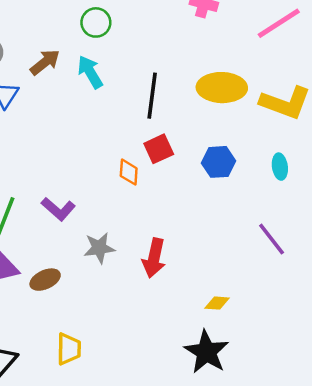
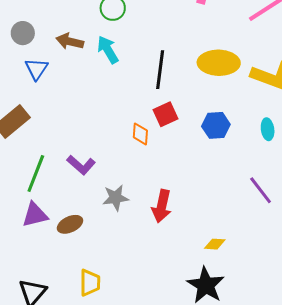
brown arrow: (45, 62) -> (70, 41), turned -128

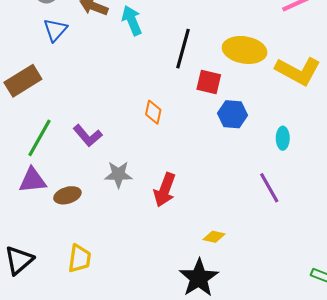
red square: (166, 114) -> (209, 82), moved, turned 30
cyan ellipse: (268, 129) -> (283, 138), moved

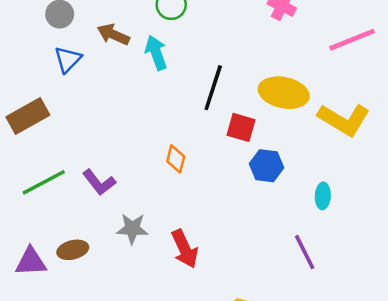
green line: (39, 138) -> (44, 182), turned 30
purple triangle: (33, 180) -> (31, 262), moved
red arrow: (165, 190) -> (185, 249), turned -48

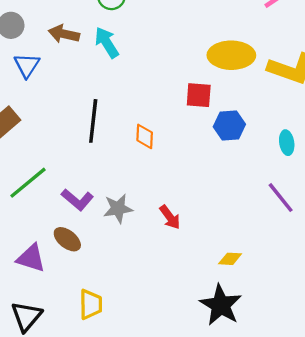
black line: (213, 88) -> (93, 121), moved
purple L-shape: (99, 182) -> (77, 200), moved
red arrow: (185, 249) -> (170, 217), size x0.7
brown ellipse: (73, 250) -> (67, 239), turned 64
purple triangle: (31, 262) -> (31, 258), turned 32

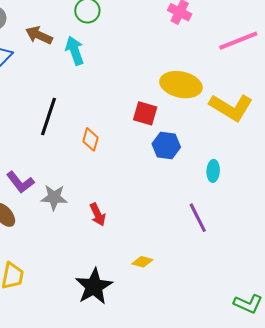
black star: (221, 305) -> (94, 286), moved

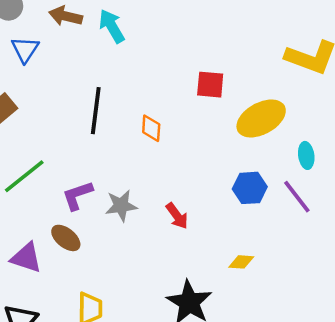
yellow ellipse: (181, 85) -> (261, 119), moved, turned -30
blue hexagon: (166, 146) -> (250, 188), moved
cyan ellipse: (213, 171) -> (306, 155), moved
purple L-shape: (20, 182) -> (77, 195), turned 120

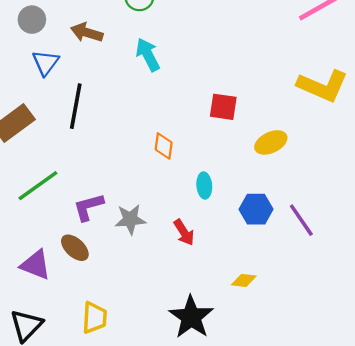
cyan arrow: (112, 26) -> (148, 55), moved
black line: (96, 111) -> (76, 106), moved
yellow ellipse: (261, 119) -> (271, 142), size x0.7
cyan ellipse: (306, 155) -> (204, 185), moved

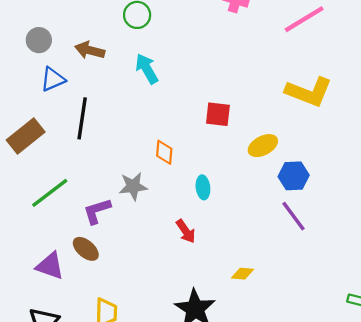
blue triangle: (46, 63) -> (53, 79), turned 32
blue hexagon: (256, 209) -> (294, 176), moved
gray star: (130, 219) -> (133, 186), moved

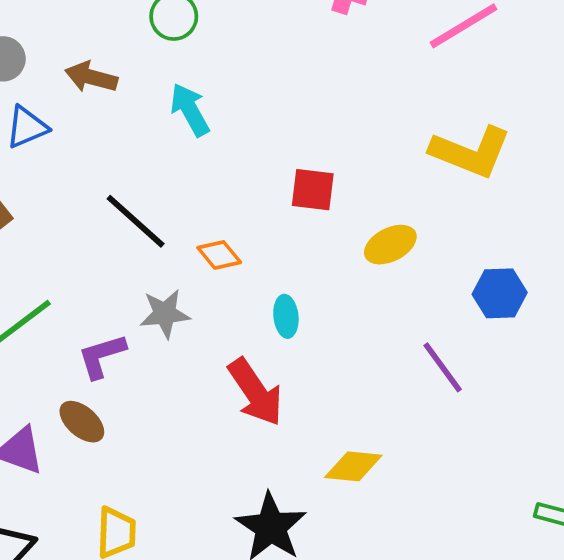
black line: (82, 118) -> (136, 221), moved, turned -57
orange diamond: (164, 152) -> (219, 255), turned -45
blue hexagon: (294, 176) -> (500, 293), moved
red arrow: (186, 231) -> (255, 392), size x1.6
yellow diamond: (242, 274) -> (353, 466), size x1.4

